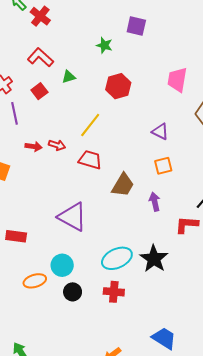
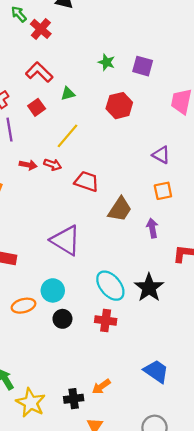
purple square: (136, 26) -> (143, 66), moved
yellow line: (90, 125) -> (67, 136), moved
cyan ellipse: (117, 258) -> (110, 286), turned 72

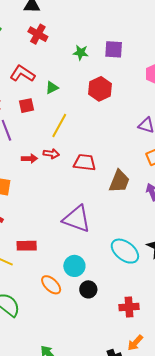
red cross: (41, 29) -> (38, 34), moved
red square: (37, 107) -> (27, 106), turned 35
orange ellipse: (23, 306) -> (51, 285), turned 70
red cross: (106, 320) -> (129, 307), moved

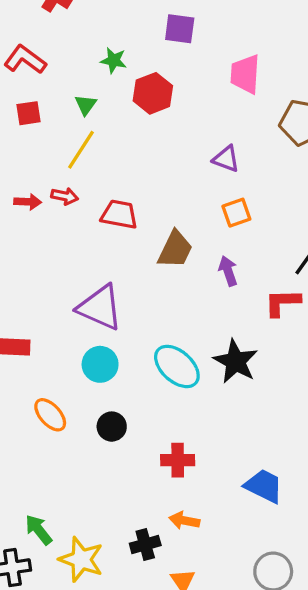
green star: (81, 53) -> (114, 60), moved
green triangle: (52, 88) -> (86, 105), moved, turned -32
cyan circle: (74, 266) -> (100, 364), moved
orange arrow: (135, 343) -> (184, 521), turned 54

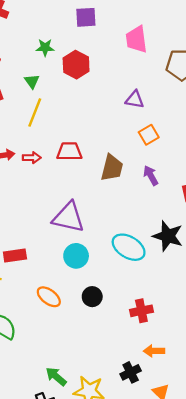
red arrow: (65, 196) -> (32, 158), moved

